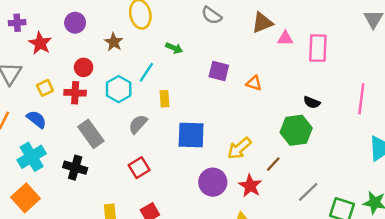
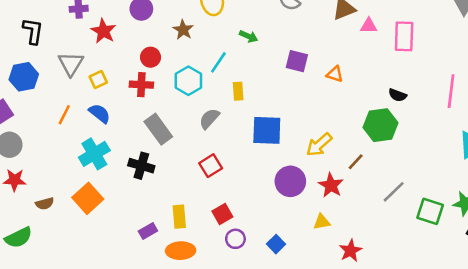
yellow square: (45, 88) -> (98, 79), moved

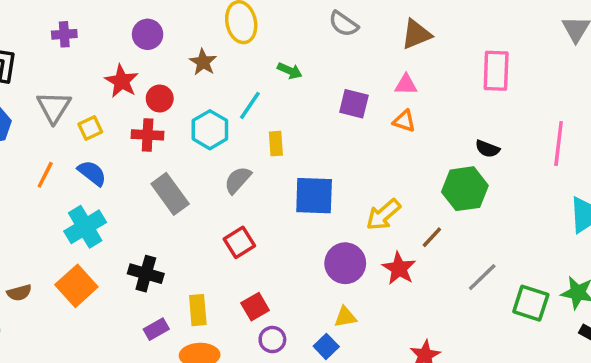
pink triangle: (369, 26) -> (406, 85), moved
red star: (103, 31) -> (122, 81), moved
black cross: (141, 166) -> (146, 274), moved
yellow triangle: (322, 222) -> (345, 317), moved

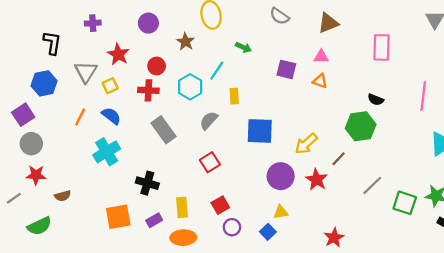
red star: (122, 81) -> (118, 54), moved
orange square: (76, 286) -> (118, 217), moved, turned 32

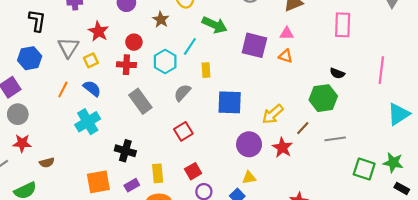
green arrow: (244, 47) -> (215, 25), size x1.6
purple square: (286, 69) -> (254, 45), size x1.4
gray line: (372, 185) -> (335, 139), moved, turned 36

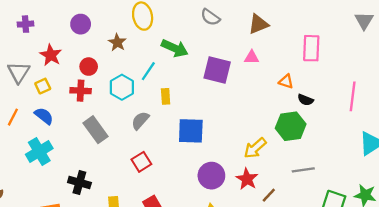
orange triangle: (286, 56) -> (286, 81), moved
yellow arrow: (273, 114) -> (255, 148), moved
brown line: (303, 128) -> (269, 195), moved

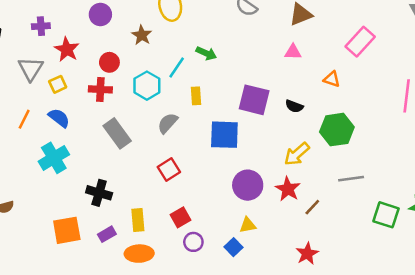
purple cross: (25, 24) -> (41, 26), moved
green arrow: (175, 48) -> (206, 53), moved, size x0.7
pink rectangle: (311, 48) -> (360, 42), turned 40
purple square: (217, 70) -> (254, 100), moved
black semicircle: (306, 100) -> (294, 106), moved

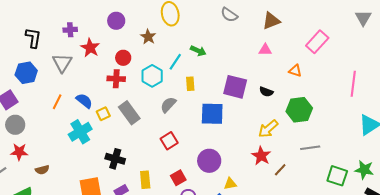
yellow square: (58, 84) -> (103, 114), moved
purple circle: (248, 185) -> (209, 161), moved

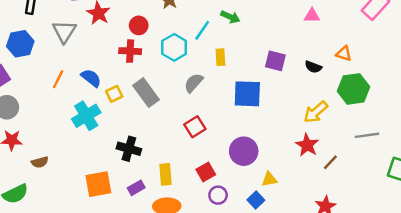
orange triangle: (295, 71) -> (344, 54), moved
purple square: (235, 87) -> (275, 61), size x0.7

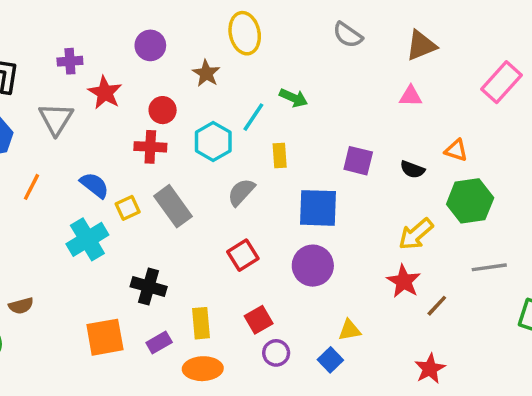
orange line: (58, 79) -> (32, 187), moved
purple circle: (244, 151) -> (313, 266), moved

